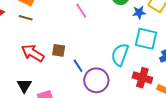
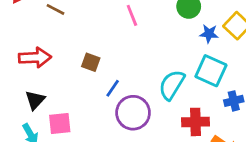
red arrow: (33, 53) -> (35, 58), moved, turned 135
blue line: (78, 66) -> (113, 88), turned 56
red cross: (142, 78) -> (196, 122), turned -30

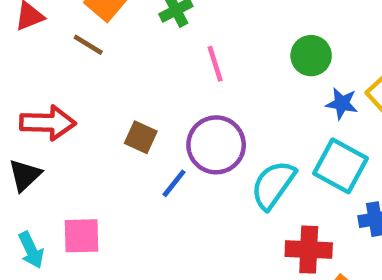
black triangle: (35, 100) -> (25, 175), moved
purple circle: (133, 113) -> (216, 145), moved

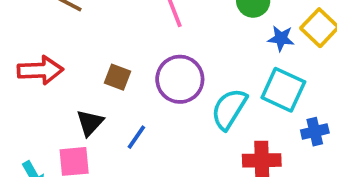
black triangle: (25, 175) -> (90, 123), moved
blue line: (174, 183) -> (136, 137), moved

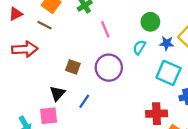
red arrow: (40, 70) -> (25, 49), moved
cyan semicircle: (229, 109) -> (139, 47), moved, size x0.6

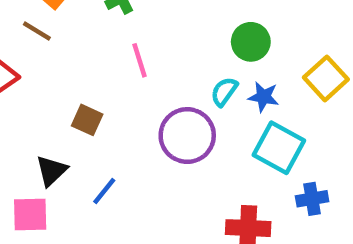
pink line: (105, 29) -> (139, 60), moved
blue star: (167, 43) -> (263, 97), moved
purple circle: (109, 68) -> (187, 136), moved

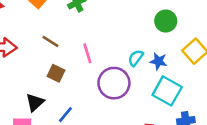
brown line: (37, 31) -> (50, 41), moved
green circle: (251, 42) -> (166, 21), moved
pink line: (139, 60) -> (87, 53), moved

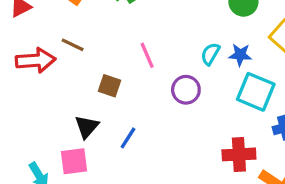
brown line: (50, 41) -> (73, 45), moved
purple circle: (114, 83) -> (186, 90), size x0.7

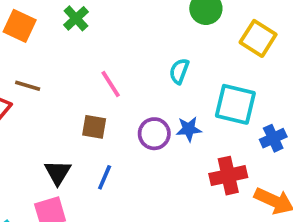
blue star: (240, 55) -> (189, 129), moved
brown square: (110, 86) -> (94, 127), moved
purple circle: (186, 90) -> (154, 134), moved

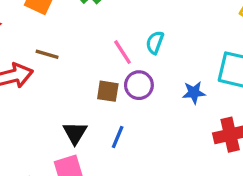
cyan semicircle: (179, 71) -> (155, 42), moved
purple circle: (154, 134) -> (139, 85), moved

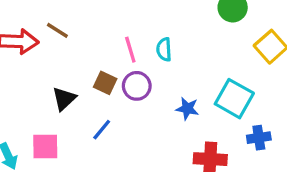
cyan semicircle: (155, 42) -> (164, 49), turned -40
black triangle: (75, 133) -> (64, 99), moved

